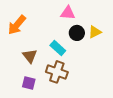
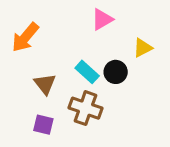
pink triangle: (68, 13) -> (102, 19), turned -35
black circle: (77, 33) -> (116, 72), moved

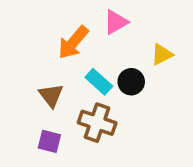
orange arrow: (25, 37) -> (73, 42), moved

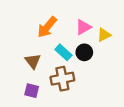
pink triangle: (116, 22) -> (83, 27), moved
brown cross: (97, 123) -> (62, 79), turned -30

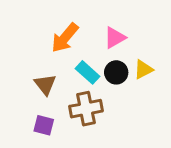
yellow triangle: (104, 35) -> (143, 69), moved

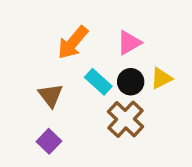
brown cross: (86, 109) -> (126, 119), moved, turned -36
purple square: (44, 125) -> (49, 141), turned 30

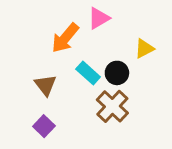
pink triangle: (129, 43) -> (99, 18), moved
yellow triangle: (161, 78) -> (144, 49), moved

